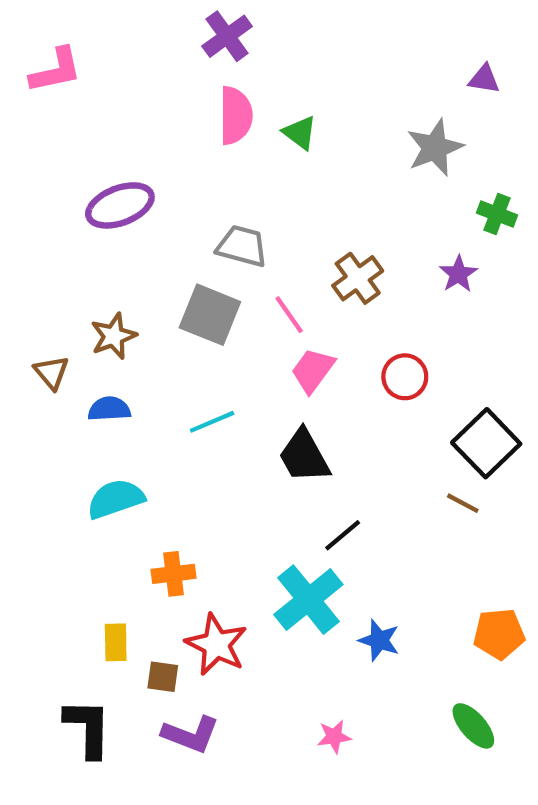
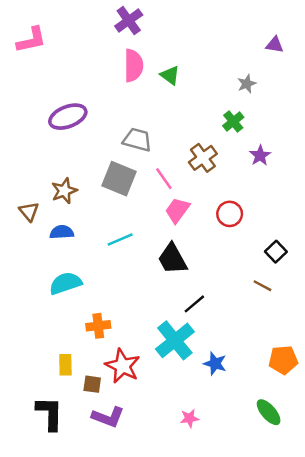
gray star: (435, 148) -> (247, 84), size x0.6
green cross: (497, 214) -> (233, 121), moved, turned 30
black square: (486, 443) -> (276, 252), size x0.6

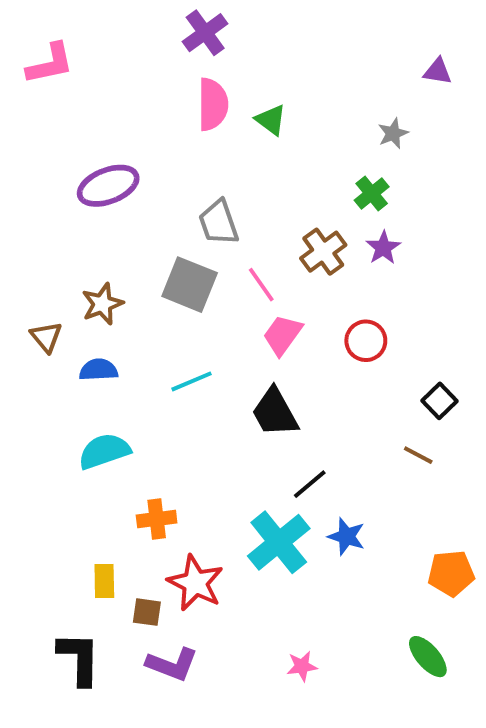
gray trapezoid: (137, 140) -> (219, 223), turned -124
purple star: (260, 156) -> (383, 248), moved
blue star: (215, 364) -> (346, 536), moved

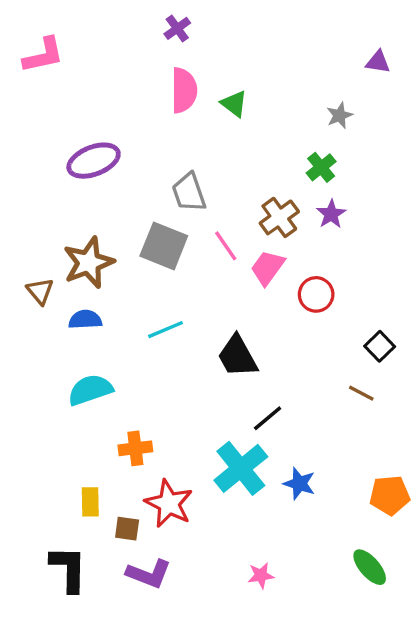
purple cross: (205, 33) -> (177, 28), size x0.7
brown star: (102, 304) -> (89, 263), size x1.4
pink trapezoid: (283, 335) -> (268, 268), moved
blue star: (346, 536) -> (299, 483), moved

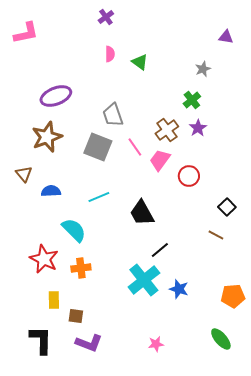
pink semicircle: (184, 90) -> (110, 54), size x0.6
brown star: (89, 263) -> (47, 137), moved
cyan semicircle: (90, 390) -> (74, 230), moved, turned 64
red star: (169, 504) -> (44, 259), moved

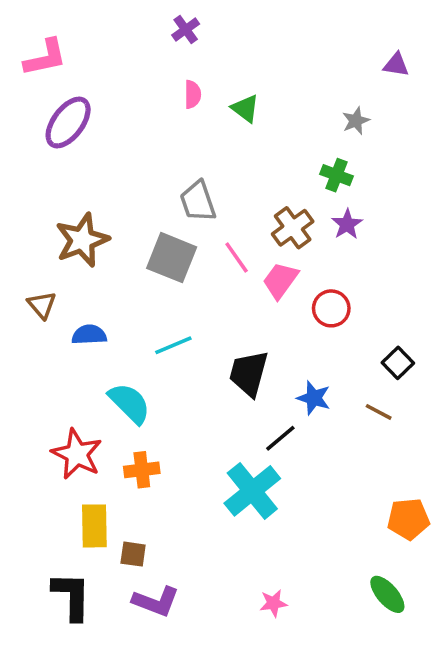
purple ellipse: (56, 96) -> (68, 122), moved, turned -32
green cross: (192, 100) -> (337, 175), turned -30
black trapezoid: (142, 213) -> (249, 373), turned 44
blue star: (179, 289) -> (314, 398), moved
yellow rectangle: (54, 300) -> (94, 526), size x1.4

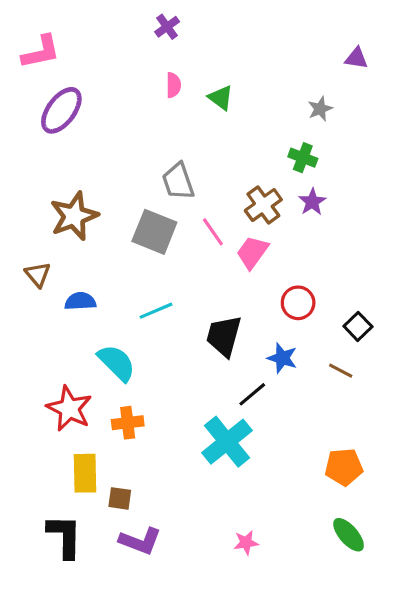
red circle: (331, 308) -> (298, 303), moved
orange pentagon: (408, 519) -> (344, 467), moved

